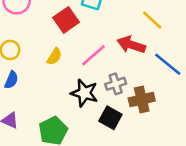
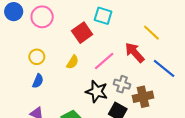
red arrow: (131, 45) -> (135, 53), turned 30
gray cross: (116, 84) -> (122, 84), turned 35

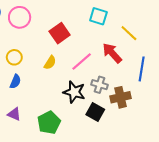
cyan square: (103, 16) -> (98, 16), moved
blue line: (164, 68) -> (142, 69), turned 60

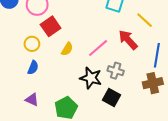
red square: (60, 33) -> (51, 26), moved
brown cross: (121, 97) -> (153, 83), moved

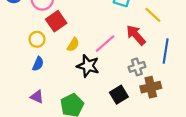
gray cross: (116, 71) -> (137, 67), moved, turned -35
black star: (91, 78) -> (88, 66), moved
brown cross: (153, 83) -> (151, 87), moved
black square: (111, 98) -> (119, 95), turned 30

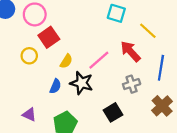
blue semicircle: (38, 64) -> (55, 86), moved
brown cross: (151, 87) -> (162, 106), moved, turned -30

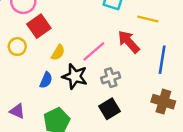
yellow line: (148, 31) -> (148, 19), turned -30
gray cross: (132, 84) -> (111, 78), moved
brown cross: (162, 106) -> (163, 102), turned -30

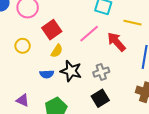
red square: (39, 26) -> (52, 30), moved
pink line: (94, 51) -> (89, 34), moved
blue semicircle: (46, 80) -> (47, 74), turned 64

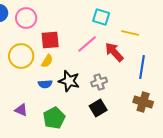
red square: (52, 30) -> (50, 40), turned 30
yellow circle: (23, 46) -> (21, 56), size x1.6
yellow semicircle: (57, 51) -> (47, 61), moved

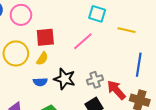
red arrow: (114, 52) -> (116, 90), moved

